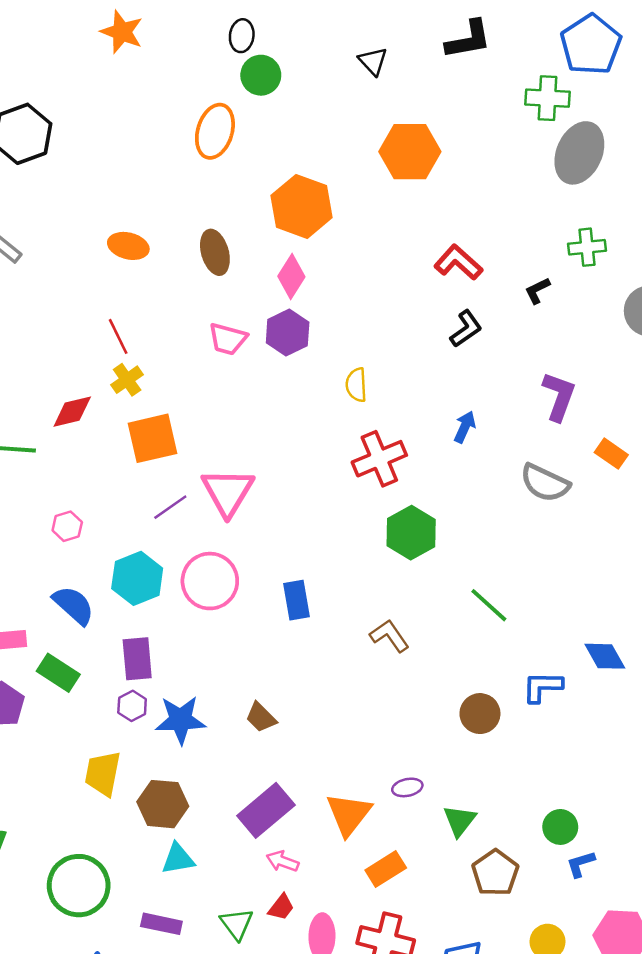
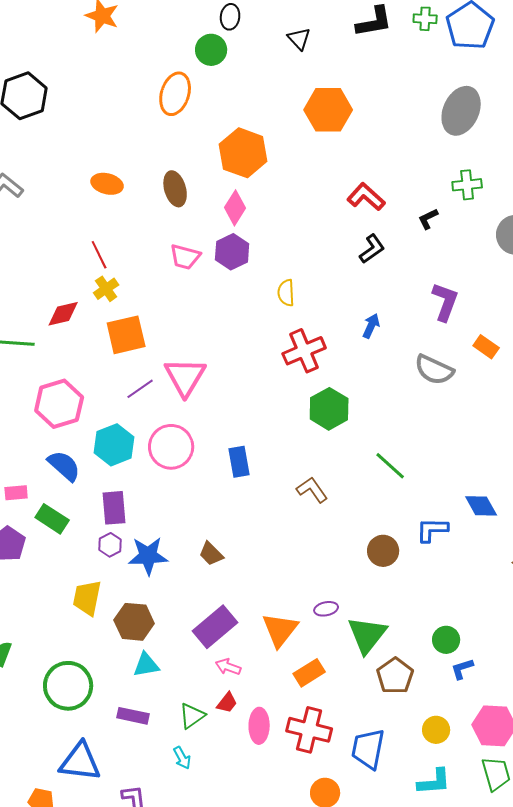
black ellipse: (242, 36) -> (230, 17), moved
green cross: (548, 98) -> (425, 19), moved, size x0.7
pink hexagon: (67, 526) -> (59, 404), size x2.0
green triangle: (460, 821) -> (367, 635), size x1.5
green triangle: (237, 924) -> (192, 716), turned 32

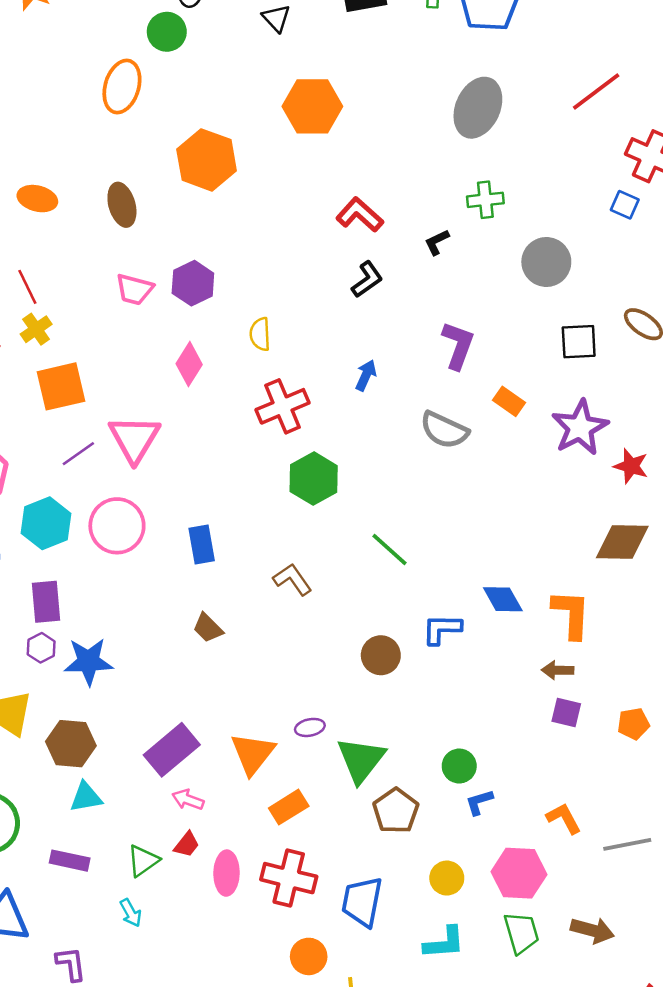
pink diamond: (235, 208) -> (189, 364), moved
brown trapezoid: (211, 554) -> (208, 628), moved

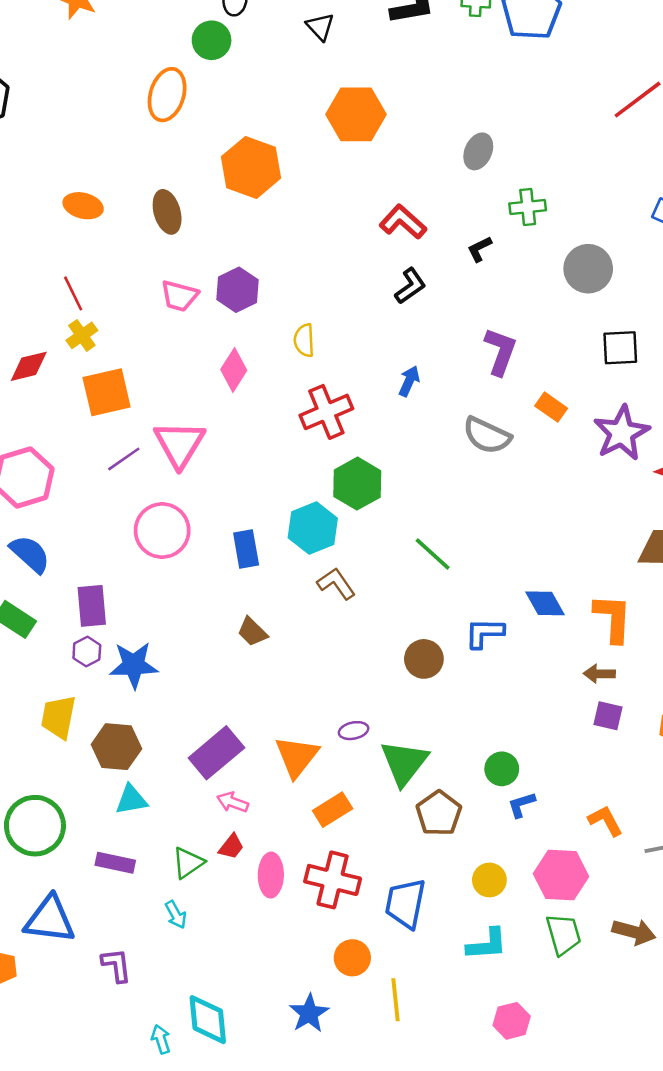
gray ellipse: (478, 108) -> (478, 151), moved, size x0.6
cyan hexagon: (46, 523) -> (313, 528), moved

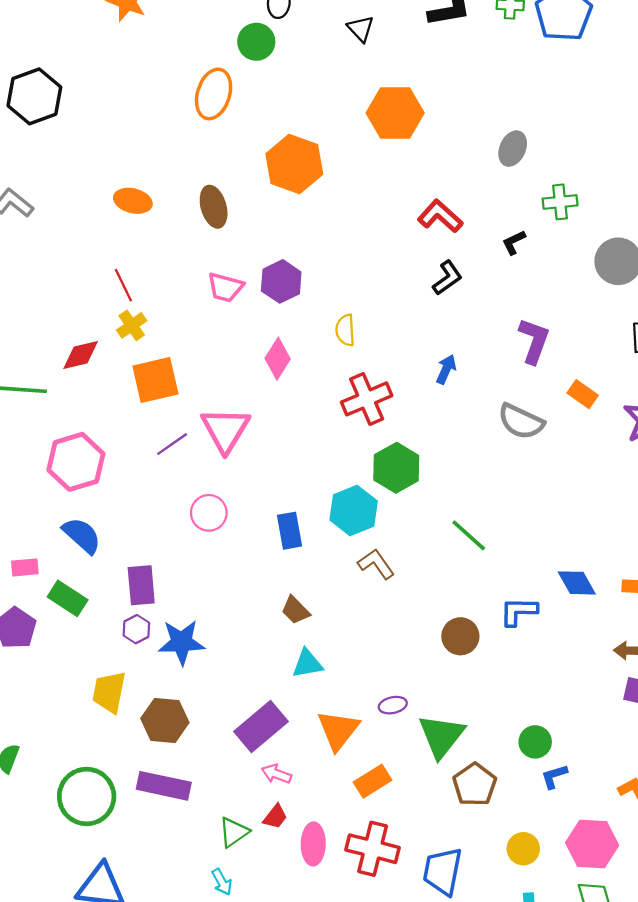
pink circle: (162, 531) -> (209, 513), size x0.7
cyan triangle: (131, 800) -> (307, 664), moved
purple rectangle: (115, 863) -> (164, 786), moved, size x1.4

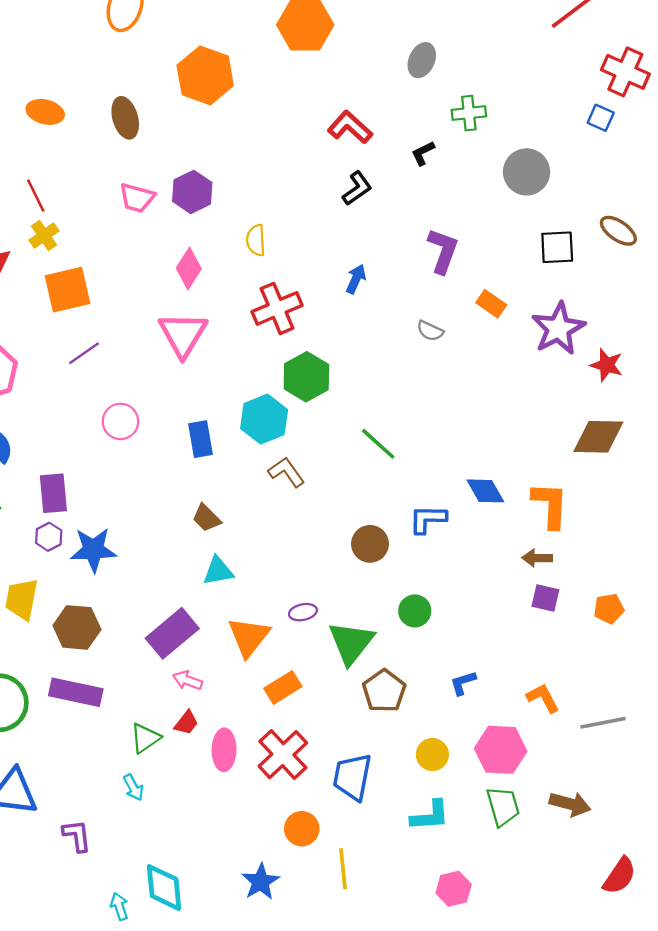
gray semicircle: (521, 421) -> (430, 331), size x0.6
pink triangle: (225, 430) -> (183, 334), moved
green circle: (535, 742) -> (415, 611), moved
red cross: (373, 849) -> (283, 755), turned 33

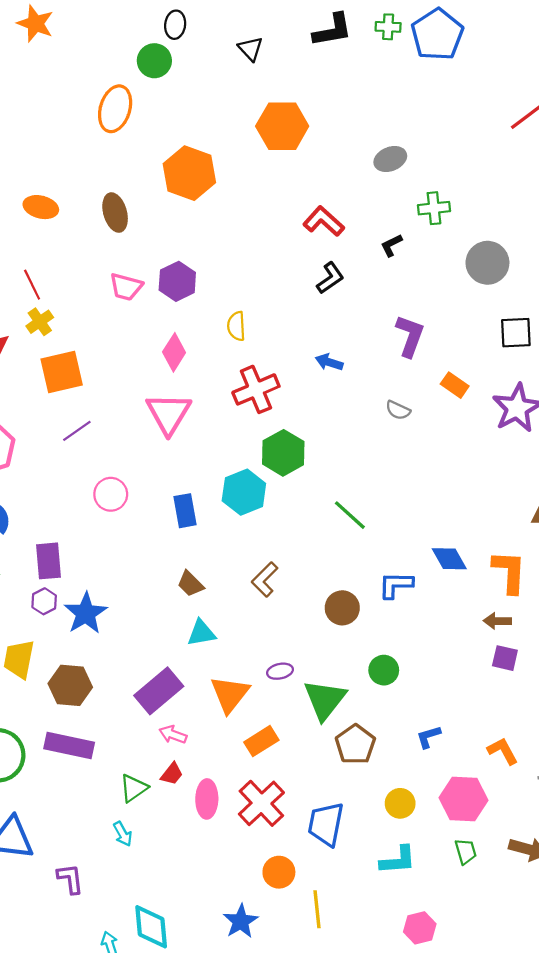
gray ellipse: (422, 60) -> (390, 159), turned 44
blue arrow: (356, 279) -> (329, 362), turned -96
brown L-shape: (286, 472) -> (265, 579), moved, turned -100
blue star: (93, 550) -> (86, 613), turned -30
green trapezoid: (503, 806) -> (466, 851), size x0.7

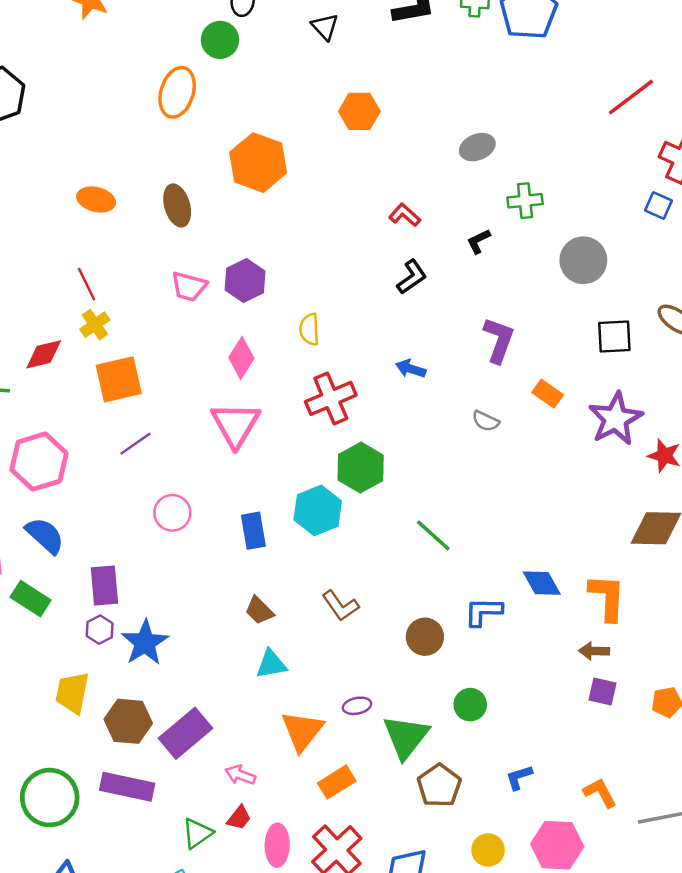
orange hexagon: (282, 126) -> (359, 111), size x0.7
red L-shape: (324, 221) -> (405, 215), size x0.7
brown L-shape: (265, 579) -> (340, 606), turned -80
purple rectangle: (159, 691) -> (185, 733), moved

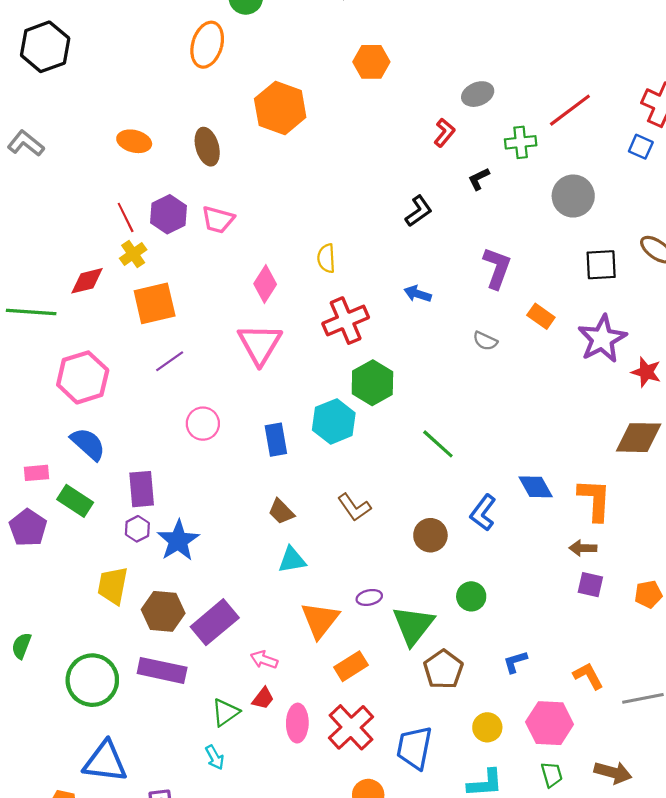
red line: (631, 97) -> (570, 110), moved
red L-shape: (405, 215) -> (444, 133), moved, turned 88
purple hexagon: (245, 281) -> (169, 214), moved
blue L-shape: (483, 612) -> (483, 513), turned -54

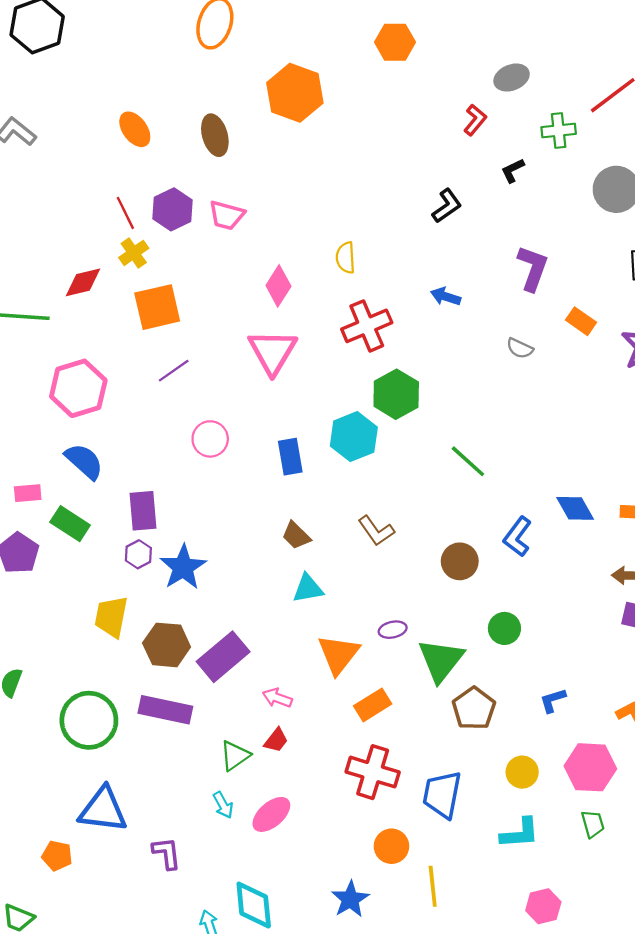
orange ellipse: (134, 141) -> (135, 129), turned 40
pink ellipse: (297, 723) -> (271, 814), moved, turned 48
red cross: (351, 727) -> (373, 772), turned -30

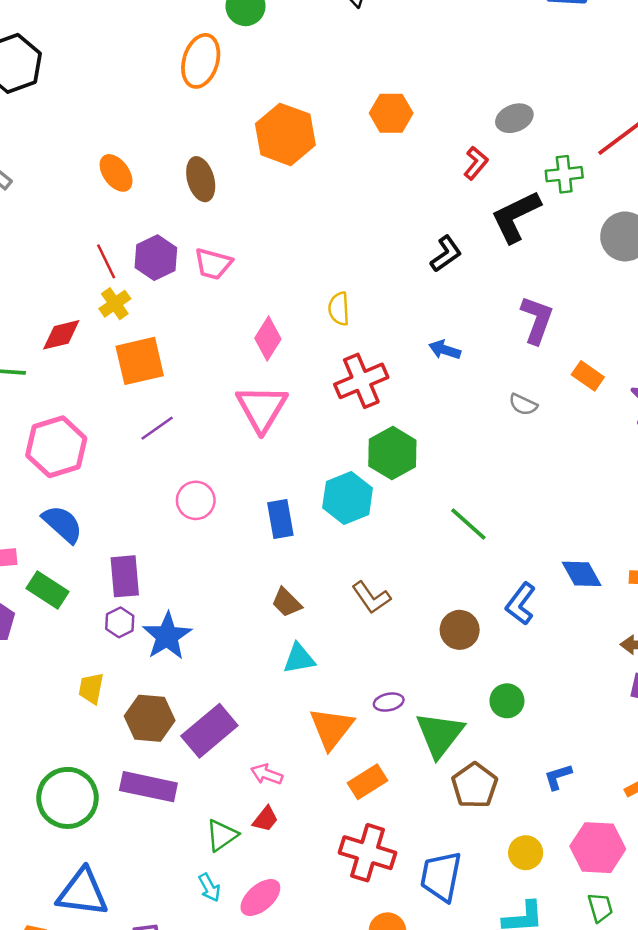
orange hexagon: (395, 42) -> (391, 113), moved
black L-shape: (513, 171) -> (516, 217), size x2.0
yellow trapezoid: (111, 617) -> (91, 688), size x0.7

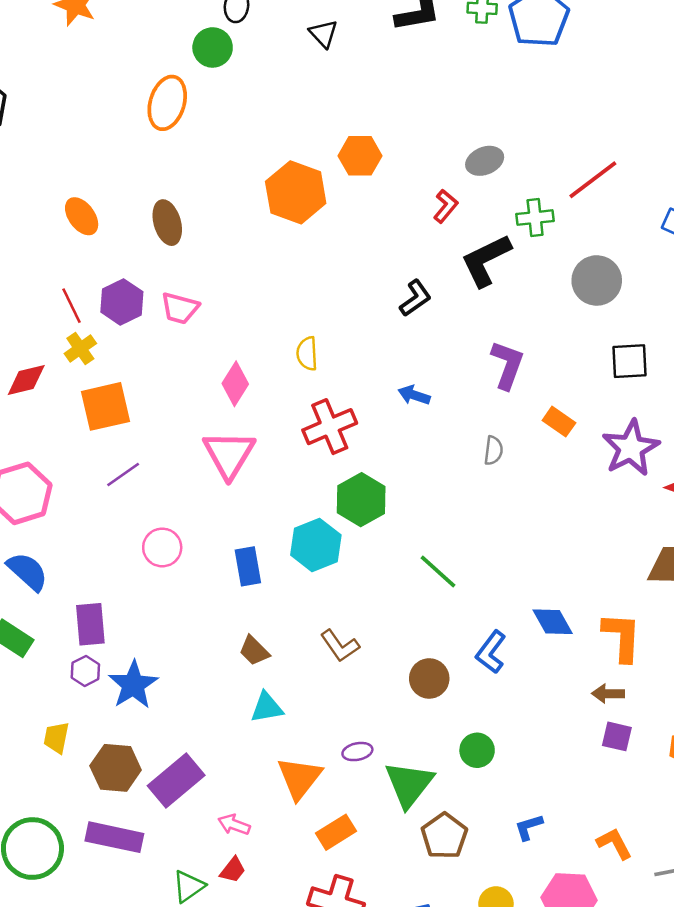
orange hexagon: (285, 134) -> (296, 192), moved
gray semicircle: (523, 405) -> (493, 451), turned -108

